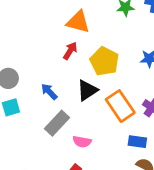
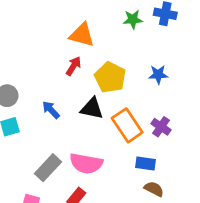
black triangle: (87, 90) -> (92, 108), turned 45
gray rectangle: (57, 123) -> (48, 168), moved
pink semicircle: (82, 142) -> (86, 163), size x1.6

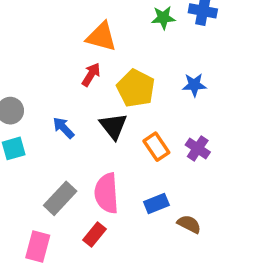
black triangle: (92, 108) -> (113, 126), turned 40
orange rectangle: (127, 125) -> (156, 147), size x0.7
pink semicircle: (86, 163) -> (107, 193), turned 76
blue rectangle: (145, 163) -> (156, 204), moved, turned -30

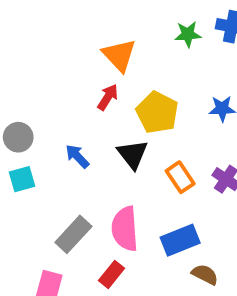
orange triangle: (101, 37) -> (119, 55), turned 32
blue rectangle: (156, 204) -> (180, 240), size x1.4
brown semicircle: (189, 224) -> (205, 274), moved

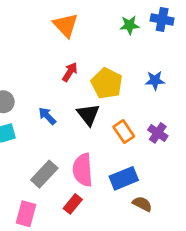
orange triangle: (119, 55) -> (66, 25), moved

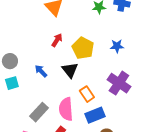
orange rectangle: (124, 132) -> (87, 94), moved
purple cross: (158, 133) -> (119, 83), size x1.6

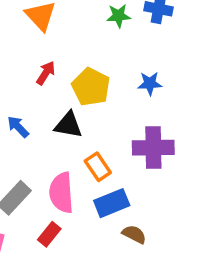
black triangle: (70, 70) -> (68, 125), turned -42
purple cross: (119, 83) -> (153, 148), turned -35

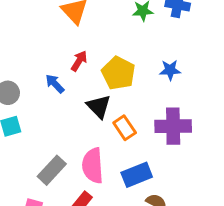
black triangle: (68, 125) -> (99, 106), turned 36
blue arrow: (18, 127) -> (55, 84), moved
orange rectangle: (98, 167) -> (125, 128), moved

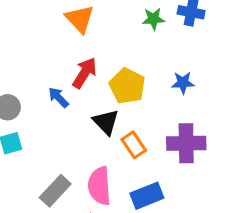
red arrow: (79, 61) -> (85, 73), size x1.4

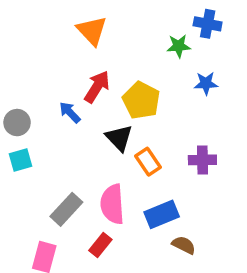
green star: (153, 19) -> (179, 46), moved
blue star: (183, 83) -> (206, 83), moved
purple cross: (186, 143) -> (202, 160), size x0.7

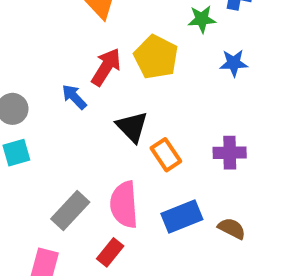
yellow pentagon: (141, 100) -> (156, 57), moved
brown semicircle: (184, 245) -> (232, 228), moved

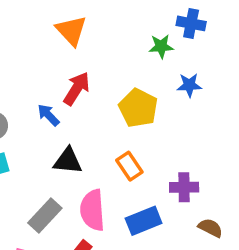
yellow pentagon: (156, 57) -> (138, 108), moved
black triangle: (132, 127) -> (68, 161), moved, turned -40
purple cross: (230, 153) -> (184, 187), moved
brown semicircle: (232, 228) -> (210, 228), moved

